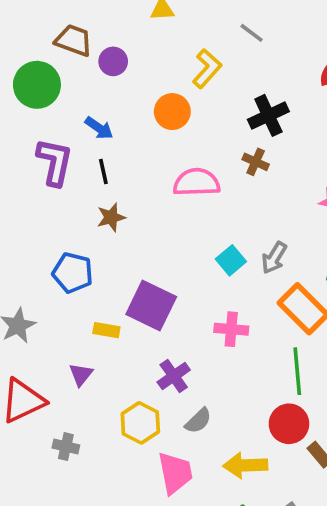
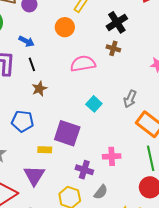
cyan square: (231, 260) -> (94, 104), moved
pink cross: (231, 329) -> (112, 156), moved
purple triangle: (81, 374) -> (34, 175), size x1.6
purple cross: (174, 376) -> (84, 170), turned -30

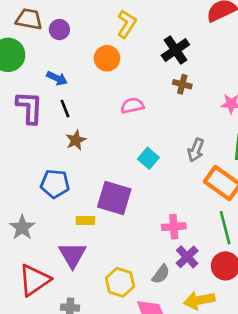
brown cross: (113, 48) -> (182, 84), moved
pink semicircle: (83, 64) -> (132, 106), size x0.7
purple cross: (84, 170) -> (187, 257), moved, turned 30

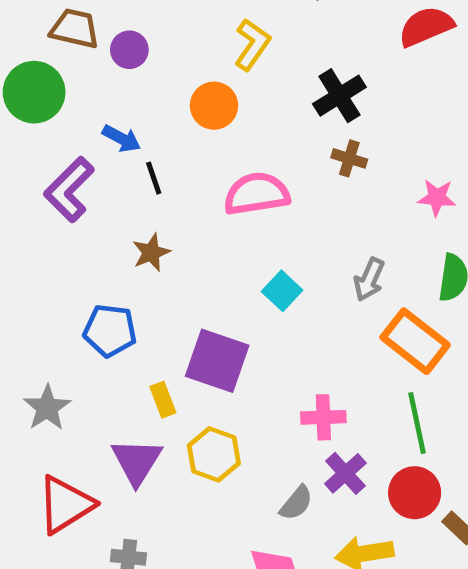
pink semicircle: (132, 106) -> (257, 194), size x1.5
purple L-shape: (29, 107) -> (69, 190), turned -140
black line: (65, 109) -> (154, 178), moved
yellow rectangle: (85, 221) -> (163, 400), turned 66
yellow hexagon: (120, 282) -> (214, 454), moved

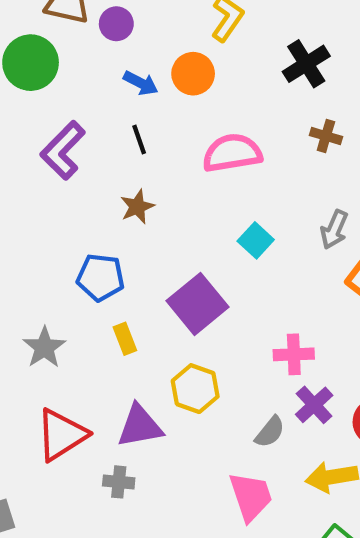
blue arrow: (121, 138) -> (141, 83), moved
brown cross: (349, 158) -> (326, 136), moved
purple square: (217, 361) -> (198, 304), turned 32
yellow rectangle: (163, 400) -> (125, 339), moved
purple triangle: (137, 461) -> (140, 426), moved, turned 48

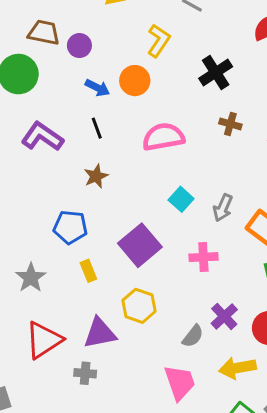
purple L-shape: (63, 150) -> (42, 137), turned 81
gray arrow: (334, 230) -> (223, 208), moved
pink cross: (294, 354) -> (203, 257), moved

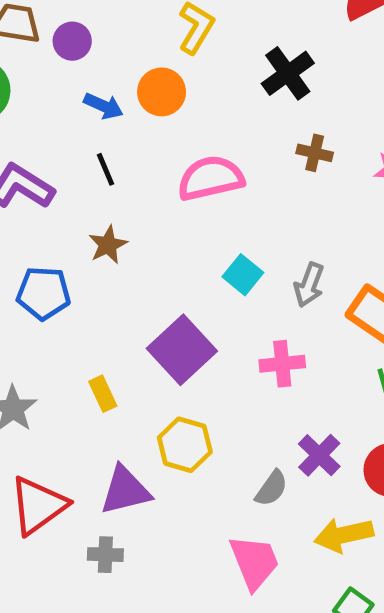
blue pentagon: (70, 227) -> (44, 293), moved

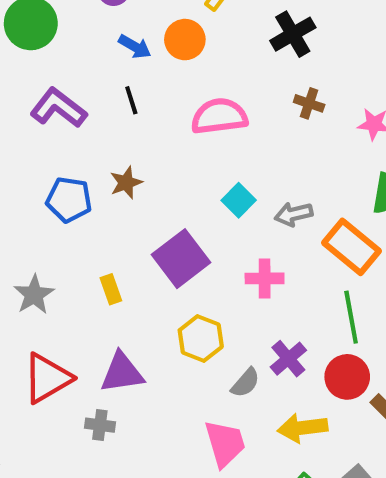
brown star: (108, 245) -> (126, 183), moved
gray arrow: (309, 285) -> (294, 214), turned 51
yellow hexagon: (185, 445) -> (201, 338), moved

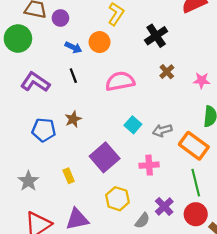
brown cross: (309, 103) -> (167, 72), turned 32

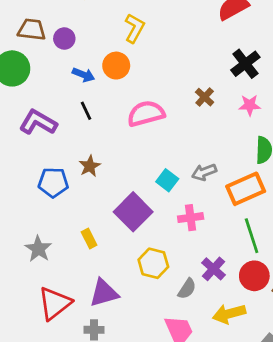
black cross: (156, 36) -> (245, 64), moved
cyan square: (133, 125) -> (167, 180), moved
orange rectangle: (194, 146) -> (246, 189), turned -56

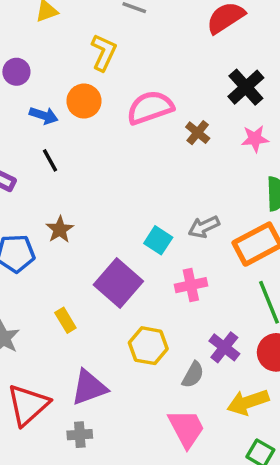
pink semicircle: (146, 114) -> (150, 108), moved

